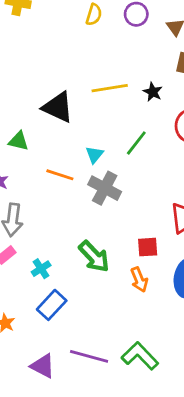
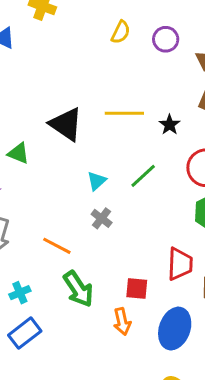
orange line: (60, 175) -> (57, 246), moved
gray cross: (105, 188) -> (102, 218), size x0.6

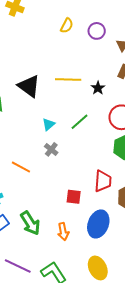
green arrow: (78, 289) -> (30, 223), moved
orange arrow: (122, 322) -> (63, 232), moved

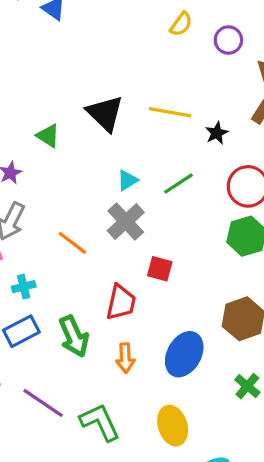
gray cross: (51, 149) -> (126, 222), size x1.6
red trapezoid: (103, 181) -> (121, 302), moved
red square: (74, 197) -> (160, 269), moved

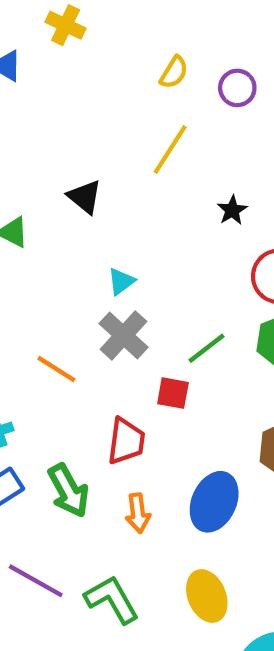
yellow line: (170, 112) -> (170, 150), moved, turned -63
black triangle: (105, 113) -> (85, 197), size x0.7
green line: (179, 183) -> (207, 348), moved

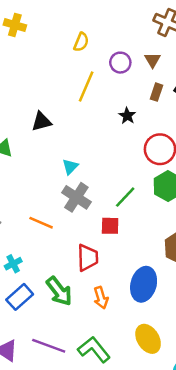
purple circle: (237, 88) -> (120, 63), moved
black triangle: (85, 197) -> (41, 121), turned -45

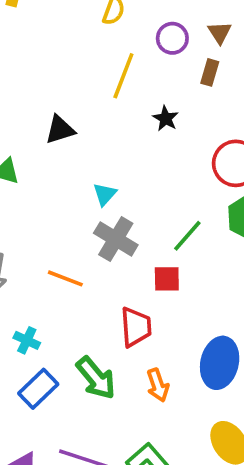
brown rectangle: (156, 92) -> (210, 72), moved
black star: (127, 116) -> (166, 118), moved
cyan cross: (13, 264) -> (27, 340), turned -35

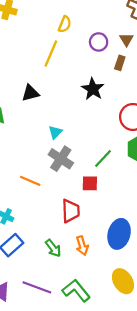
yellow line: (123, 76) -> (51, 54), moved
black star: (166, 118) -> (93, 89), size x1.5
green arrow: (96, 378) -> (53, 248), moved, size x0.7

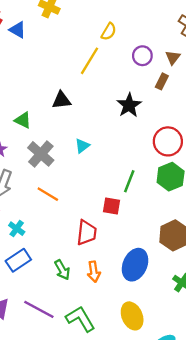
green line: (103, 158) -> (129, 181), turned -30
gray cross: (61, 159) -> (41, 154), moved

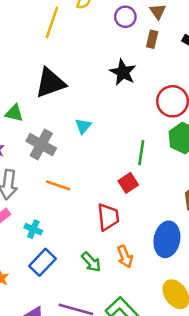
yellow line: (89, 61) -> (52, 22), moved
black triangle: (61, 100) -> (50, 83), size x1.5
red square: (112, 206) -> (128, 183), turned -30

